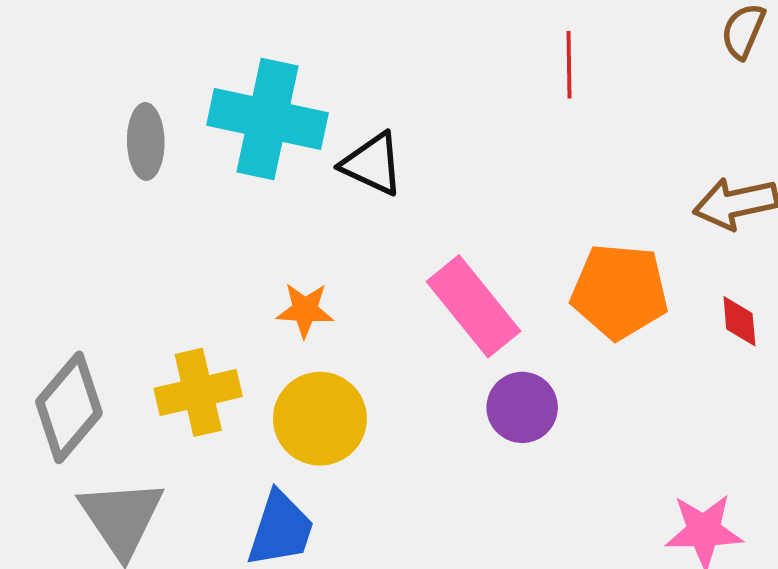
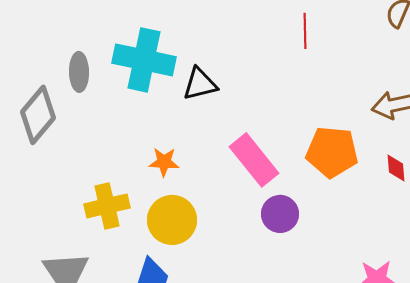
black triangle: (372, 164) -> (200, 84), turned -39
gray diamond: (69, 407) -> (38, 115), moved

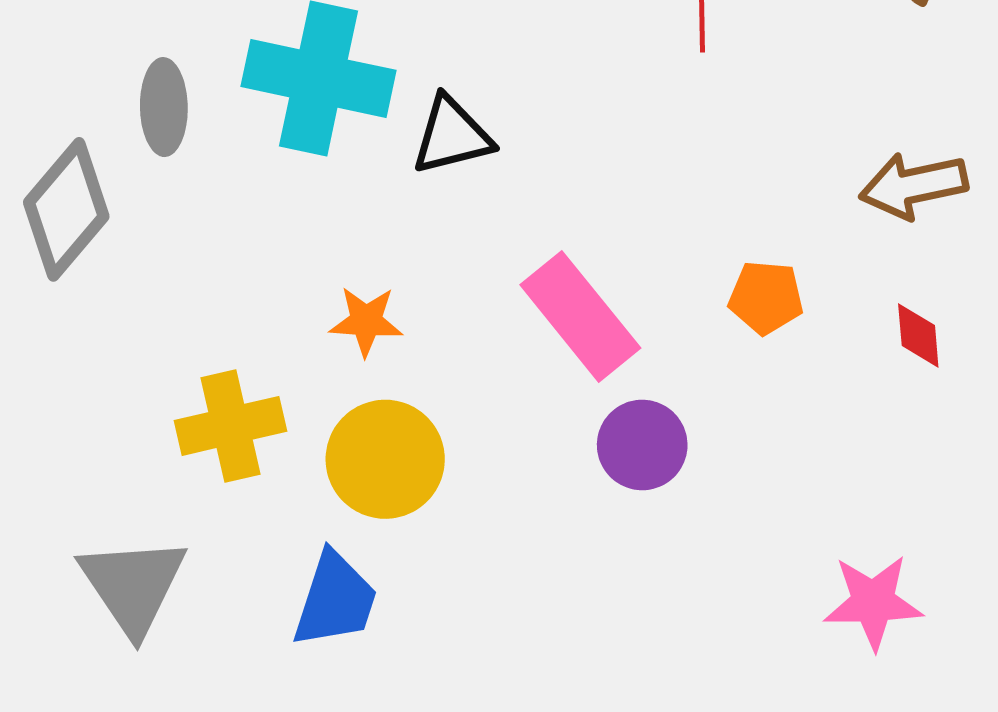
orange pentagon: (332, 152) -> (766, 297), size x0.6

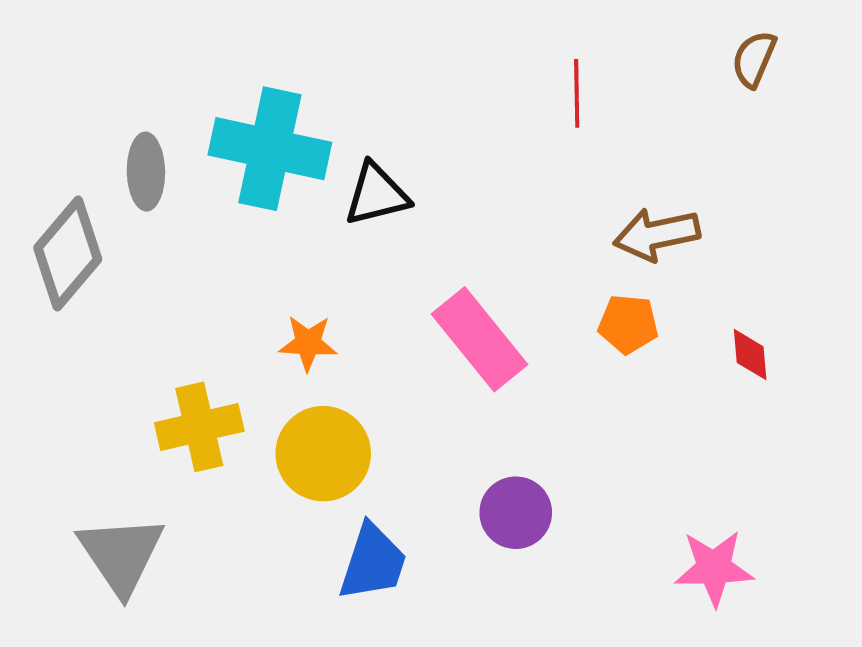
brown arrow: (914, 186) -> (657, 234), moved
purple circle: (642, 445) -> (516, 513), moved
blue trapezoid: (335, 600) -> (373, 562), moved

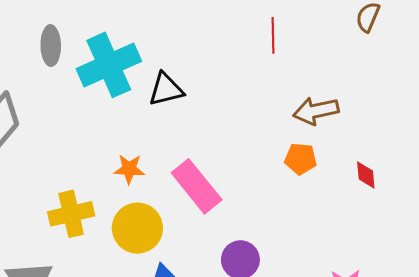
cyan cross: (270, 149) -> (109, 65), turned -36
gray ellipse: (146, 172) -> (51, 46), moved
pink rectangle: (480, 339) -> (197, 186), moved

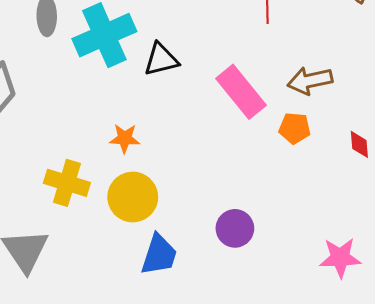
pink rectangle: (197, 186) -> (241, 92), moved
yellow cross: (71, 214) -> (67, 183), turned 30

